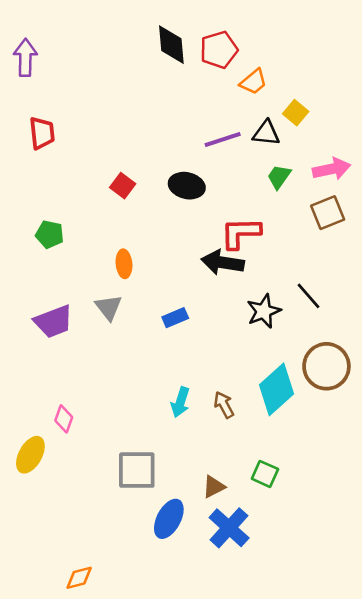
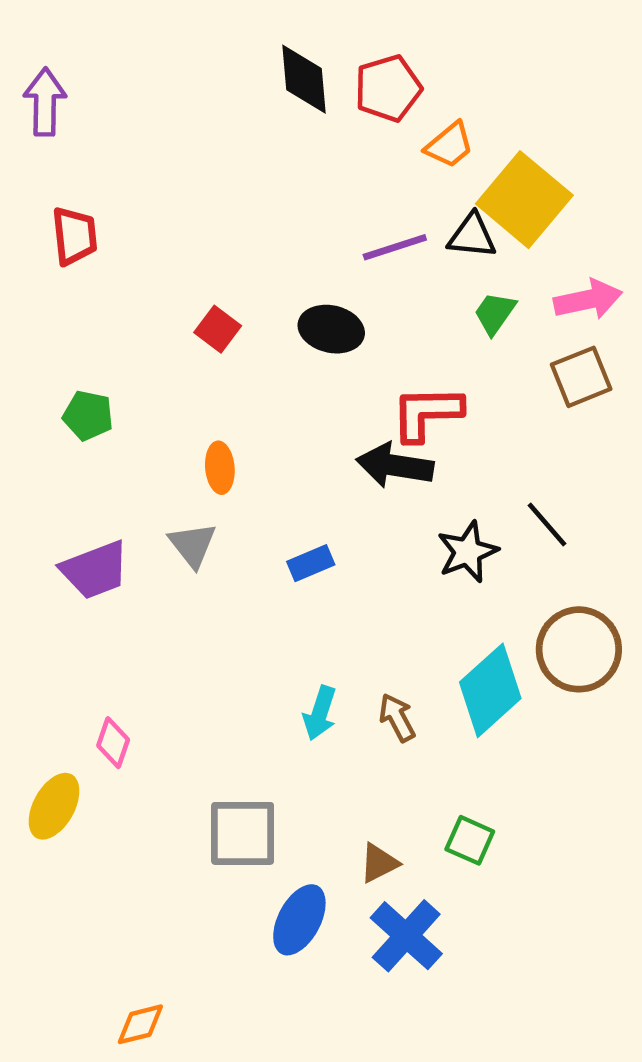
yellow square: (296, 113) -> (524, 200), size x2.0

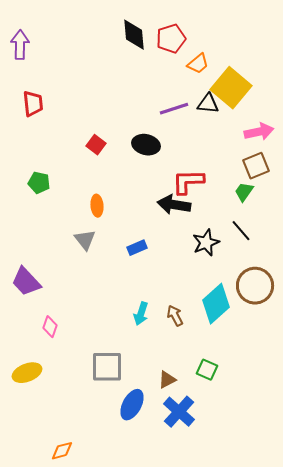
green trapezoid: (495, 313) -> (244, 192), moved
purple trapezoid: (95, 570) -> (26, 282), moved, turned 68
yellow ellipse: (54, 806) -> (27, 373), moved, turned 40

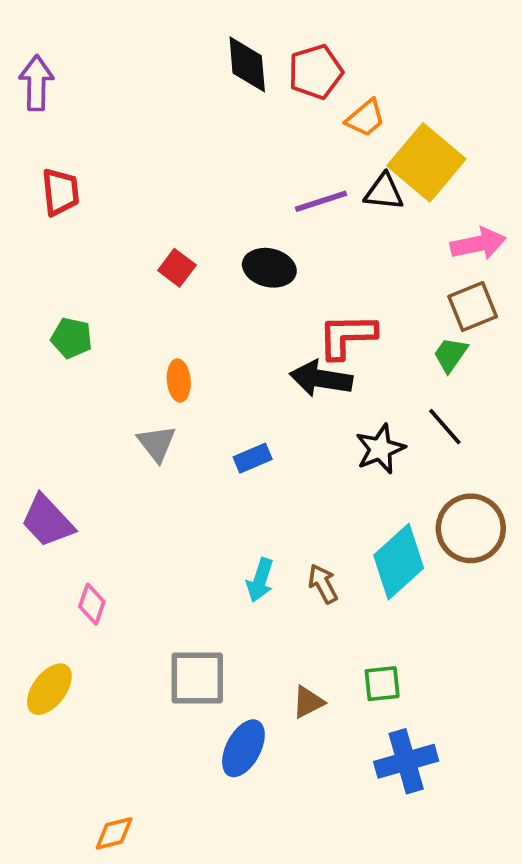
green square: (207, 370) -> (382, 684), turned -30
yellow ellipse: (27, 373) -> (49, 689), turned -32
blue cross: (179, 412) -> (406, 761), moved, turned 32

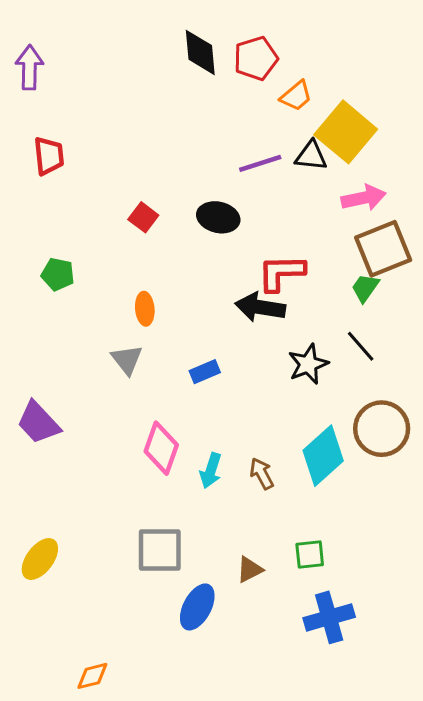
pink arrow: (478, 244) -> (364, 198), moved
brown square: (473, 307) -> (383, 249), size x1.4
pink diamond: (92, 604) -> (161, 448), moved, size x1.6

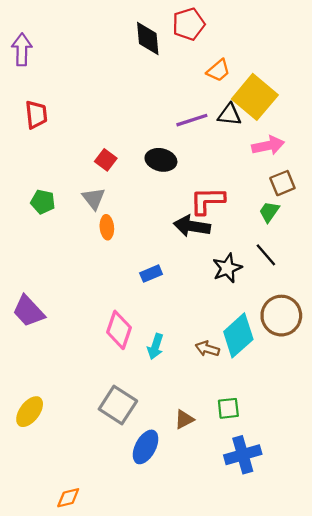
red pentagon: (256, 58) -> (189, 24), moved
brown square: (383, 249) -> (282, 183), size x0.6
gray triangle: (127, 360) -> (94, 199), moved
brown arrow: (262, 474) -> (207, 349), moved, turned -45
gray square: (160, 550) -> (118, 405), turned 33

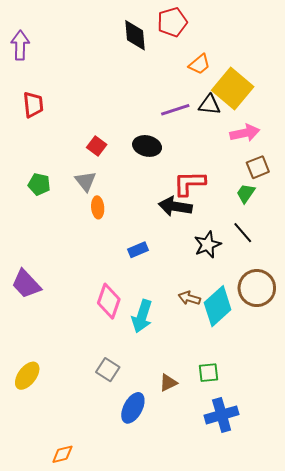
cyan arrow: (155, 346) -> (142, 316), size x1.4
brown arrow: (207, 349) -> (189, 298), moved
gray square: (118, 405) -> (108, 370), size x0.7

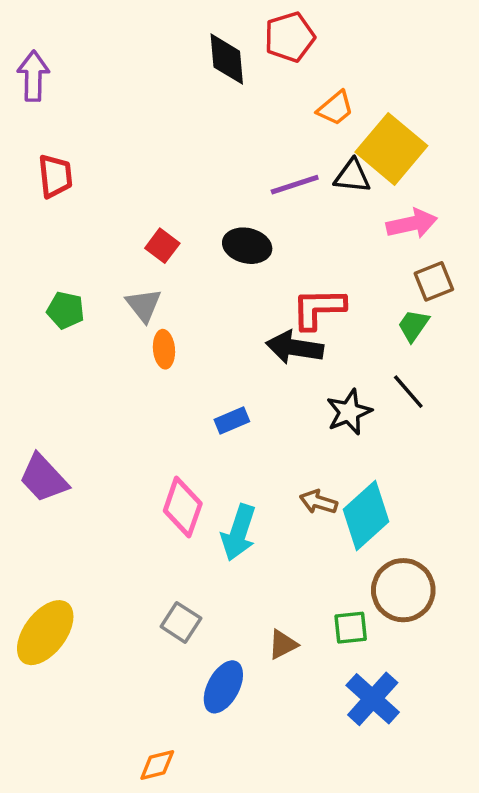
brown circle: (257, 288) -> (403, 590), moved
yellow ellipse: (27, 376) -> (45, 633), size x1.4
blue cross: (222, 415) -> (373, 699), turned -32
orange diamond: (62, 454) -> (157, 765), moved

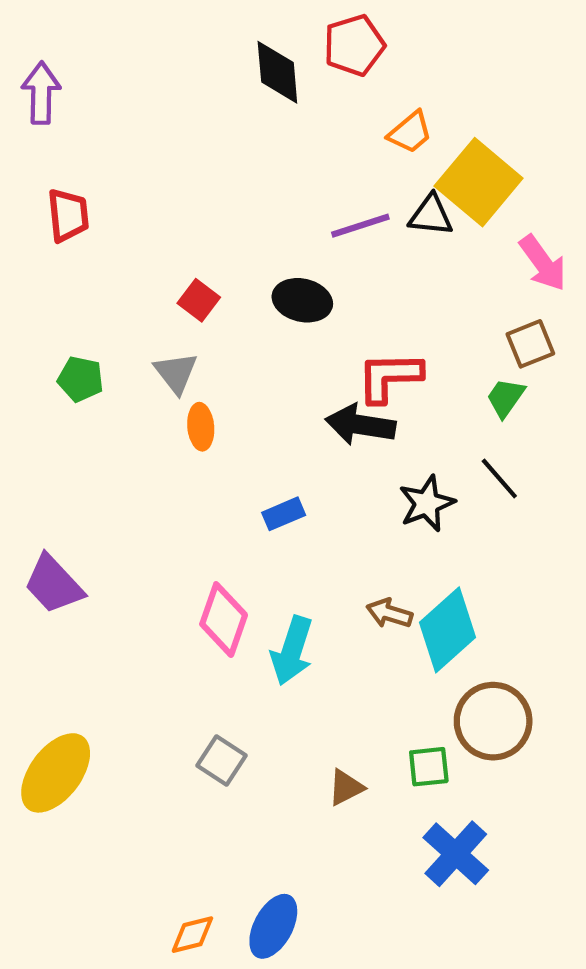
pink arrow: (412, 224) -> (543, 263), moved, turned 66
blue ellipse: (223, 687) -> (273, 926), moved

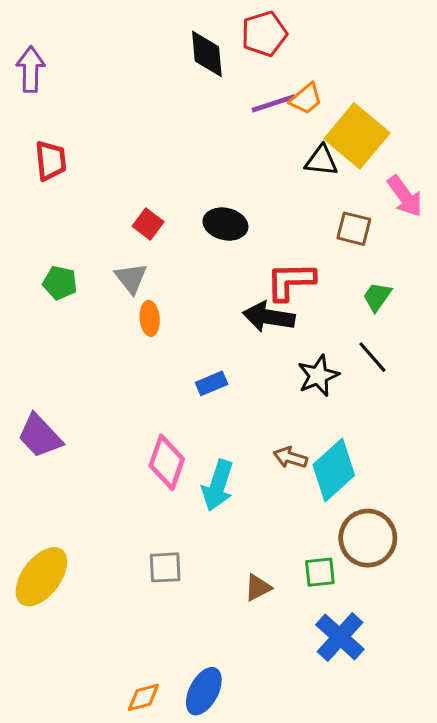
purple line: (360, 226) -> (273, 103), moved
brown square: (530, 344) -> (354, 229), moved, turned 36
gray square: (221, 760) -> (165, 567), turned -36

